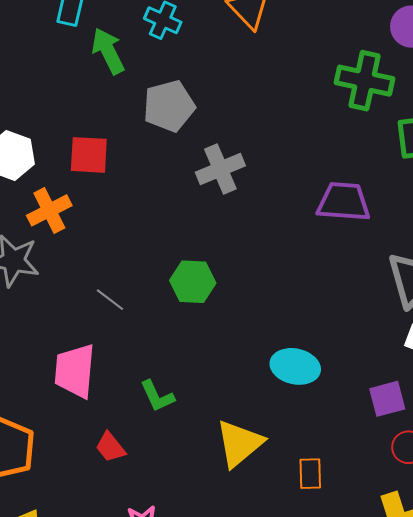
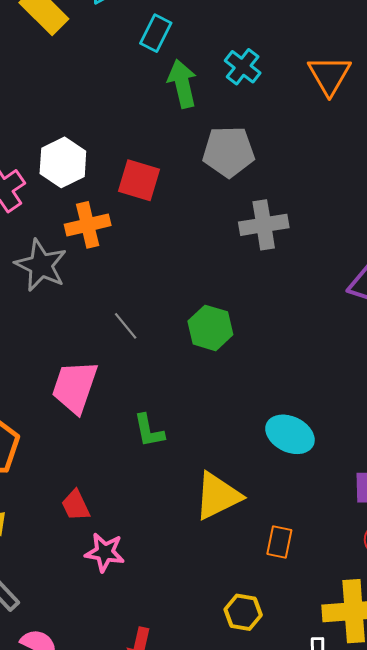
red trapezoid: (110, 447) -> (76, 505), moved

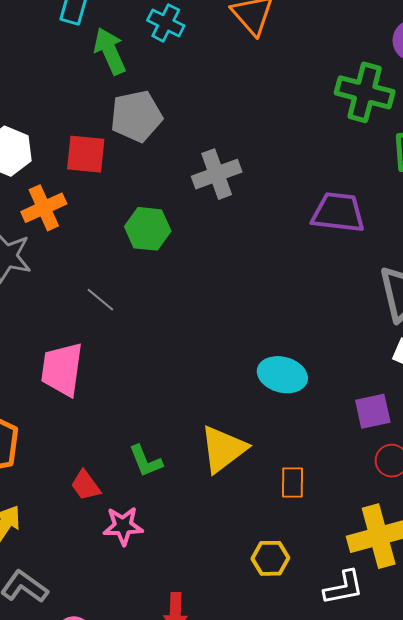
gray pentagon: (228, 152) -> (136, 116), moved
green hexagon: (210, 328) -> (148, 229), moved
green L-shape: (149, 431) -> (146, 461), moved

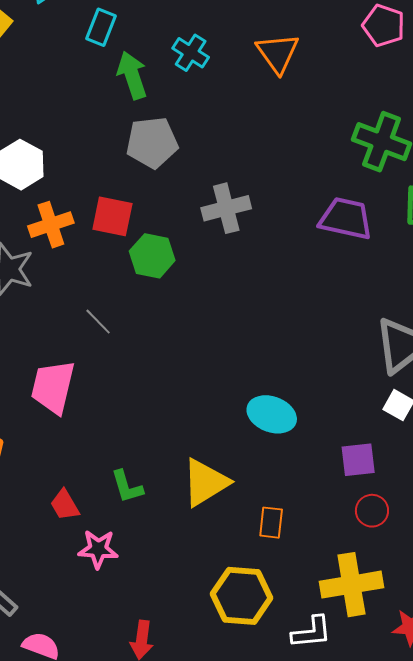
red square: (86, 154) -> (112, 216), moved
purple trapezoid: (338, 212) -> (346, 219), moved
yellow hexagon: (270, 558) -> (242, 596), size x1.6

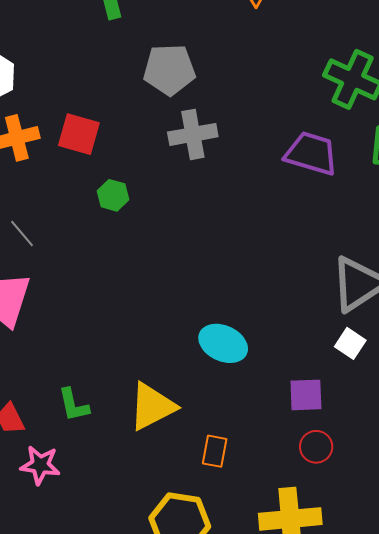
gray pentagon: (152, 143) -> (169, 70), moved
green hexagon: (152, 256) -> (113, 195), moved, size x0.7
gray line: (98, 322) -> (22, 233), moved

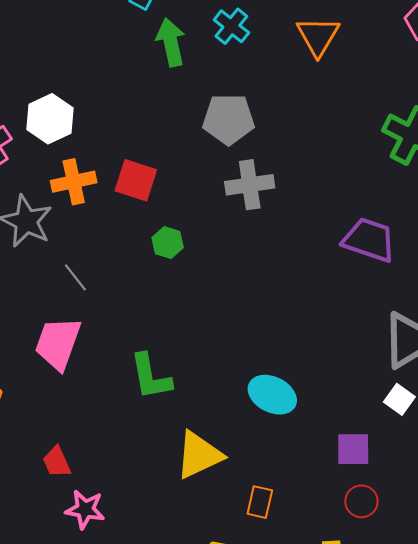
purple trapezoid: (311, 153) -> (369, 240), moved
green L-shape: (74, 405) -> (151, 377), moved, size x1.4

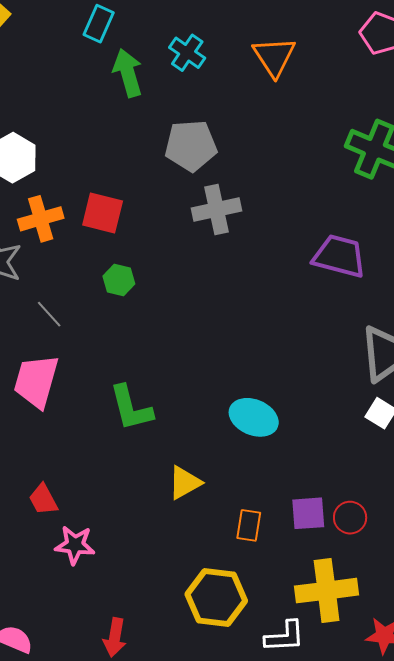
green hexagon: (168, 243) -> (119, 280), moved
purple square: (353, 449) -> (308, 513), moved
yellow triangle: (199, 455) -> (185, 483), size x0.7

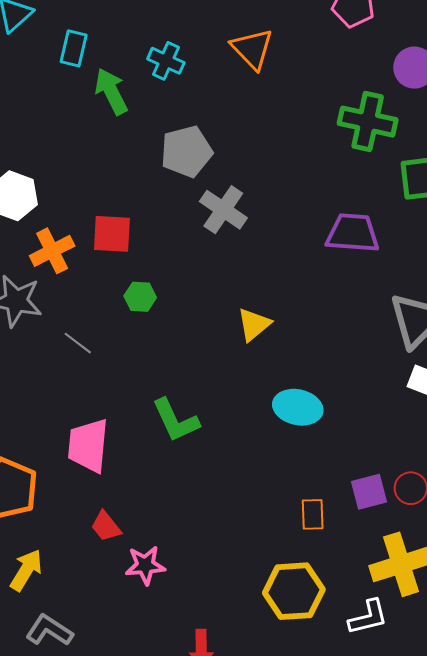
gray cross: (216, 210) -> (223, 210), turned -33
pink trapezoid: (36, 381) -> (88, 446), moved
yellow triangle: (185, 483) -> (254, 325), moved

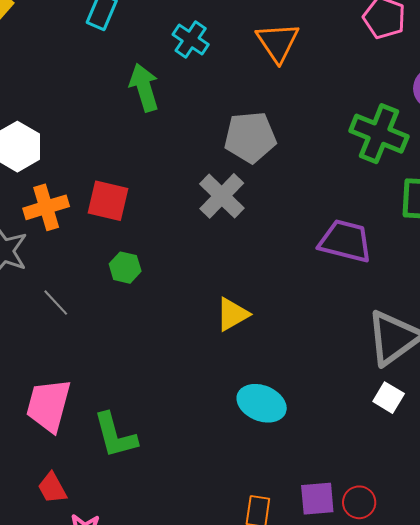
green arrow: (111, 91) -> (144, 88), moved
gray pentagon: (186, 151) -> (250, 137), moved
green L-shape: (175, 420) -> (115, 435), moved

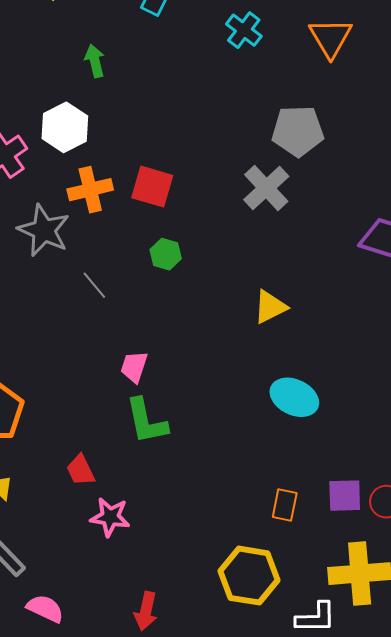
green arrow: (144, 88) -> (95, 61), moved, size x0.7
pink trapezoid: (49, 405) -> (134, 367), moved, size x0.6

